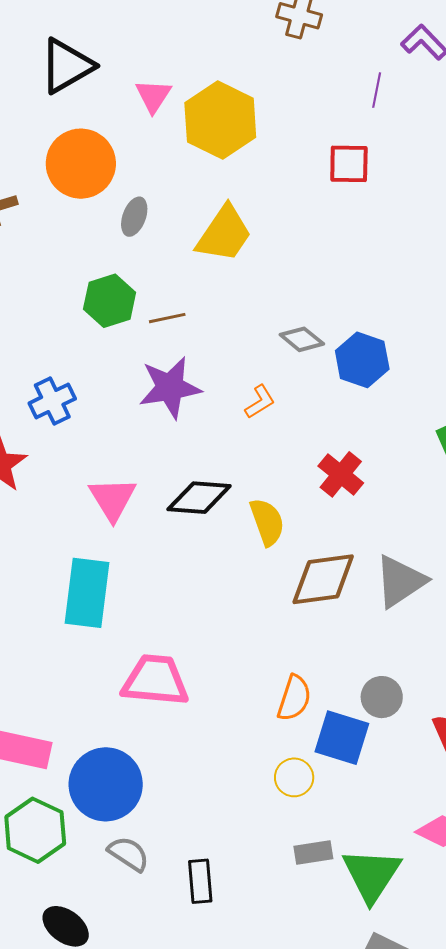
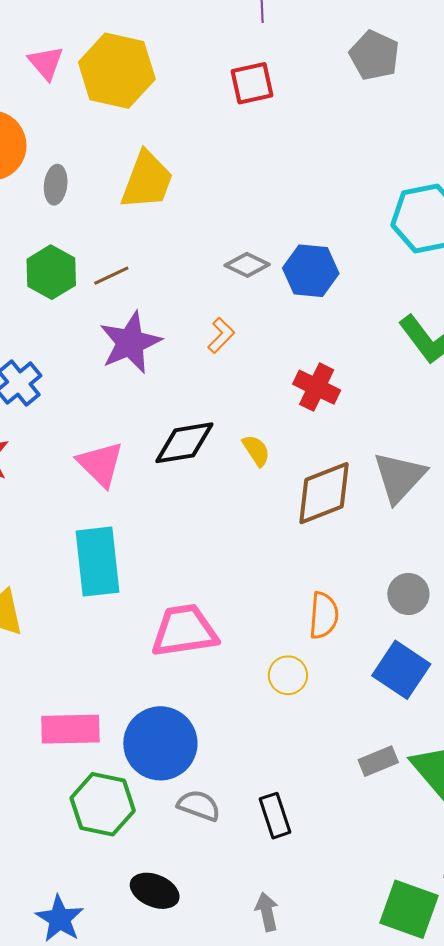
yellow semicircle: (267, 522) -> (256, 450), size x0.7
blue square: (342, 738) -> (401, 670), moved, turned 30
yellow circle: (294, 777) -> (288, 675), moved

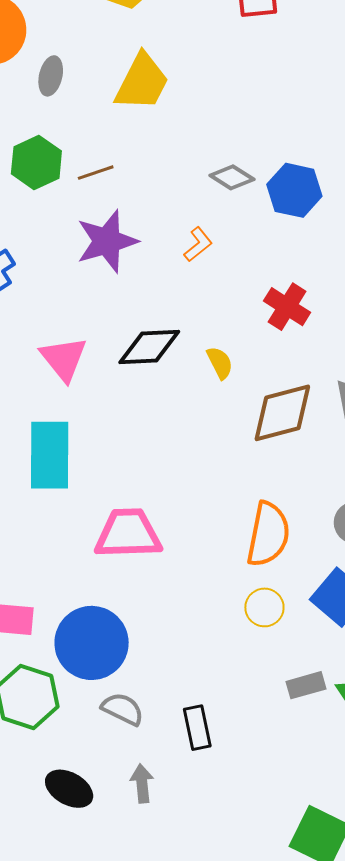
orange semicircle: (324, 615) -> (268, 534), size x1.4
yellow circle: (288, 675) -> (264, 607), moved
gray arrow: (267, 912) -> (142, 783), moved

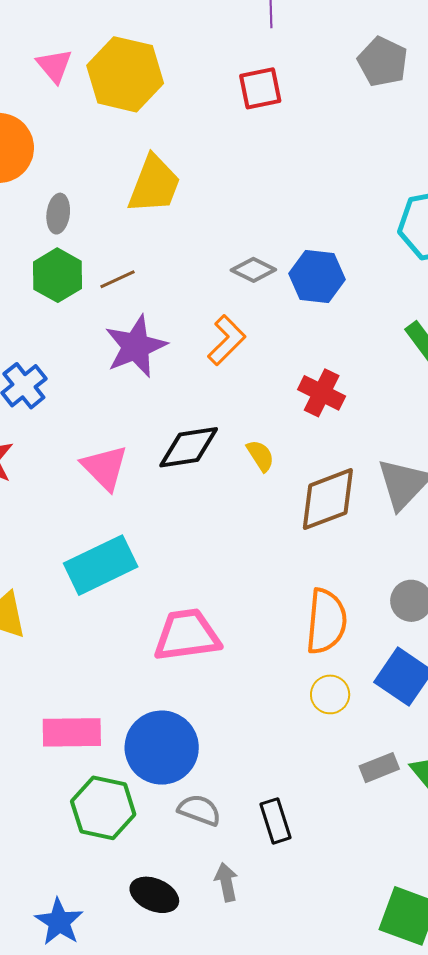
gray ellipse: (51, 76) -> (58, 214), moved
orange L-shape: (198, 244) -> (227, 340), size x1.4
cyan rectangle: (50, 455) -> (101, 565), turned 70

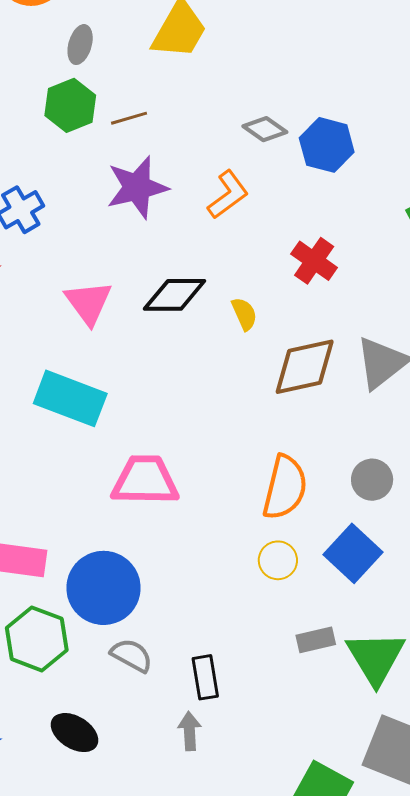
cyan rectangle: (101, 565) -> (70, 398), turned 38
gray arrow: (226, 882) -> (190, 731), moved

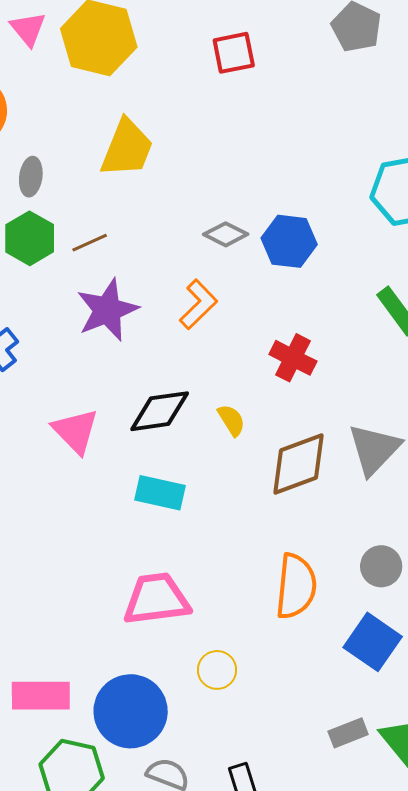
cyan rectangle: (70, 398) -> (160, 493), moved, size x0.7
yellow circle: (278, 560) -> (217, 670), moved

